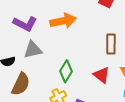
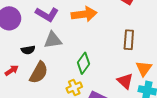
red triangle: (102, 75) -> (125, 81), moved

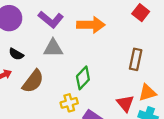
black semicircle: (28, 50) -> (16, 54), moved, turned 32
orange triangle: (144, 68) -> (147, 93), turned 30

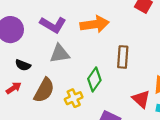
brown rectangle: (136, 59) -> (123, 57), moved
yellow cross: (69, 103) -> (74, 98), moved

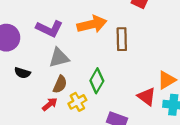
brown rectangle: (123, 57) -> (122, 39), moved
red arrow: (14, 88) -> (50, 104), moved
brown semicircle: (44, 90) -> (60, 84), moved, size x0.7

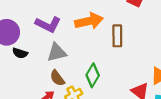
black semicircle: (22, 73) -> (20, 53), moved
brown semicircle: (60, 84) -> (57, 78), turned 119

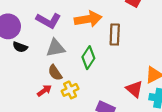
green diamond: (93, 75) -> (88, 58), moved

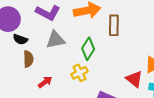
brown semicircle: (55, 73) -> (28, 59), moved, turned -147
yellow cross: (70, 90) -> (79, 73), moved

